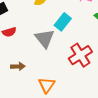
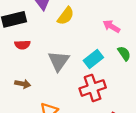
cyan rectangle: (63, 22) -> (93, 59), moved

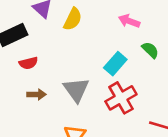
gray triangle: (59, 61) -> (76, 90), moved
brown arrow: (23, 84) -> (36, 94), moved

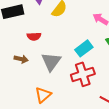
red semicircle: (28, 63) -> (34, 36), moved

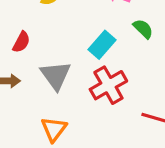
red semicircle: (34, 36) -> (21, 42), turned -48

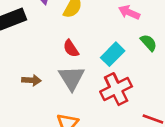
red semicircle: (21, 42) -> (71, 48), moved, turned 114

